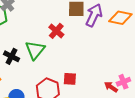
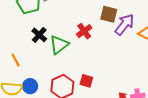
black cross: (12, 56) -> (39, 35), moved

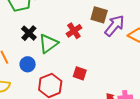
red square: (86, 81) -> (80, 73), moved
blue circle: (30, 86) -> (28, 64), moved

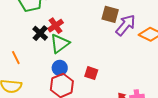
red cross: (74, 31) -> (56, 26), moved
blue circle: (28, 64) -> (60, 68), moved

